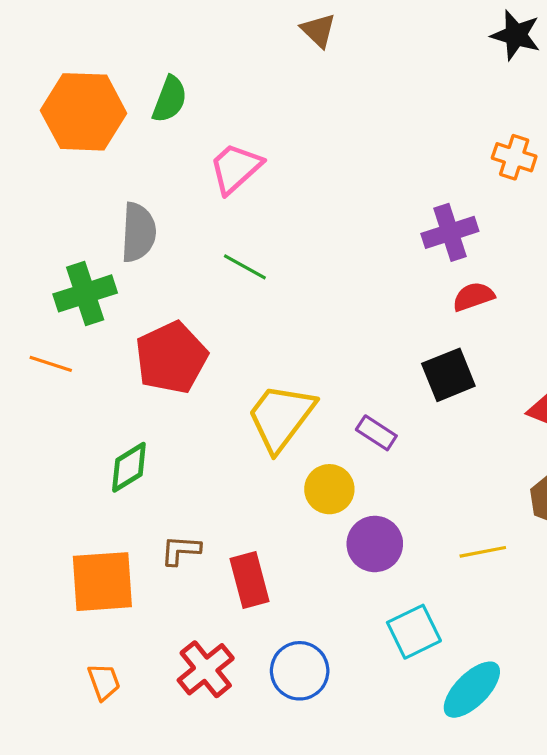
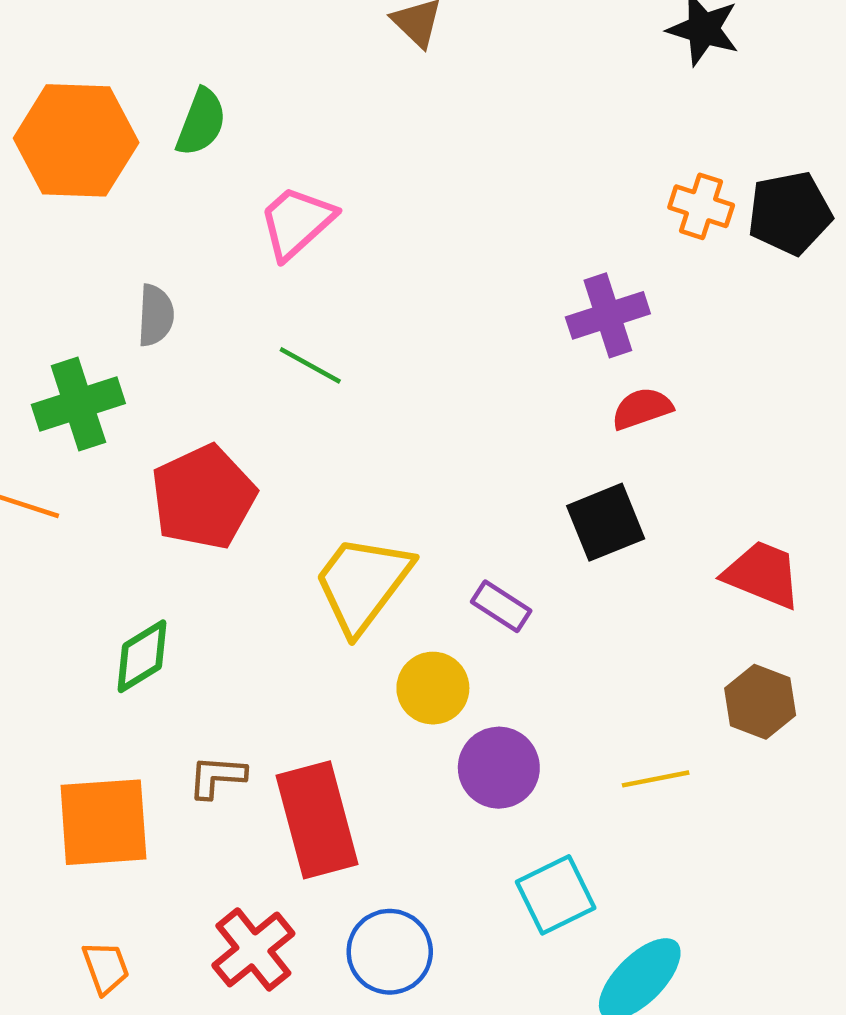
gray semicircle: (138, 232) -> (156, 315), size x0.7
red rectangle: (250, 580) -> (317, 820), size x1.4

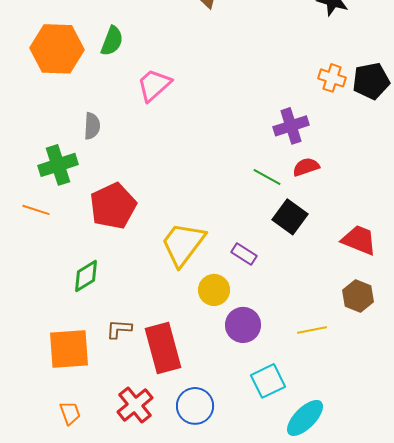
green line: (310, 365) -> (267, 177), moved
black square: (606, 522) -> (290, 217), turned -32

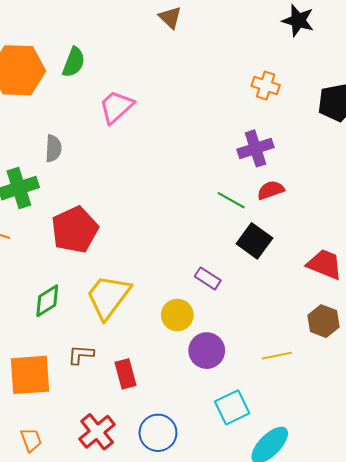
orange cross: (332, 78) -> (266, 85), moved
yellow trapezoid: (183, 244) -> (108, 297), moved
red rectangle: (163, 348) -> (125, 374), size x0.6

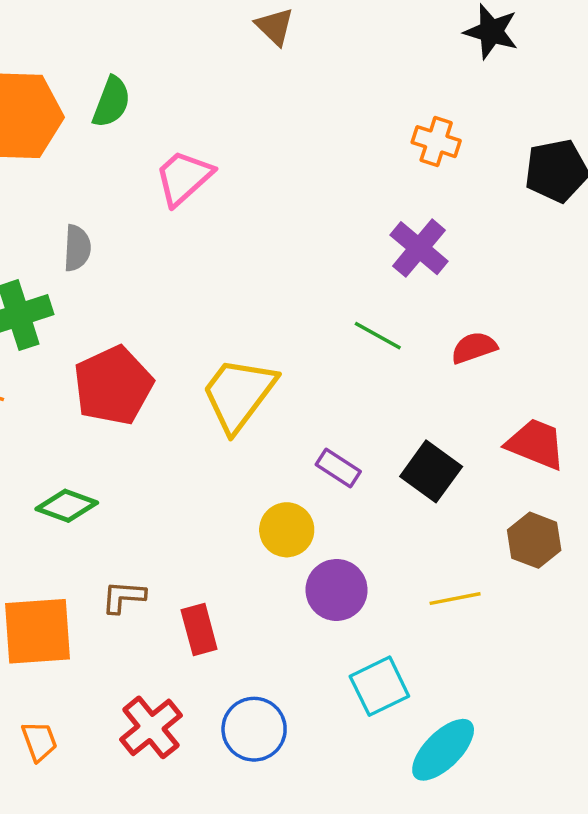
purple cross: (255, 148) -> (419, 248), turned -32
red semicircle: (271, 190) -> (474, 348), moved
black square: (254, 241) -> (431, 471), moved
yellow trapezoid: (108, 297) -> (239, 394), moved
green diamond: (47, 301) -> (67, 506), turned 52

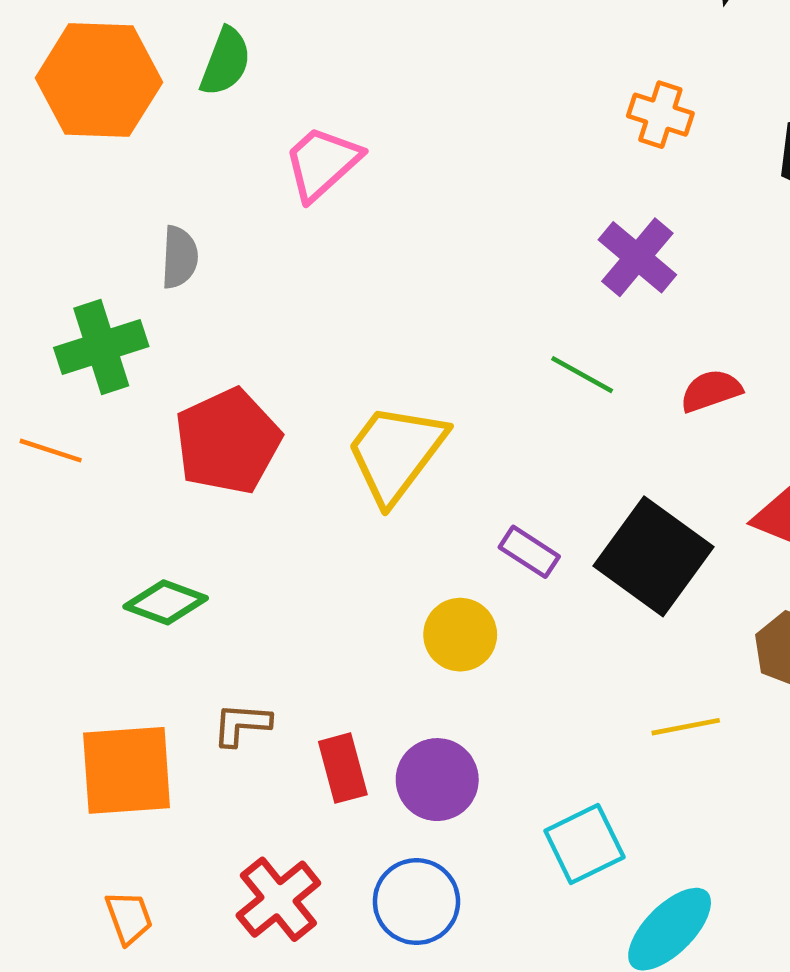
black square: (431, 471) -> (653, 556), size x1.4
purple circle: (337, 590) -> (437, 780), moved

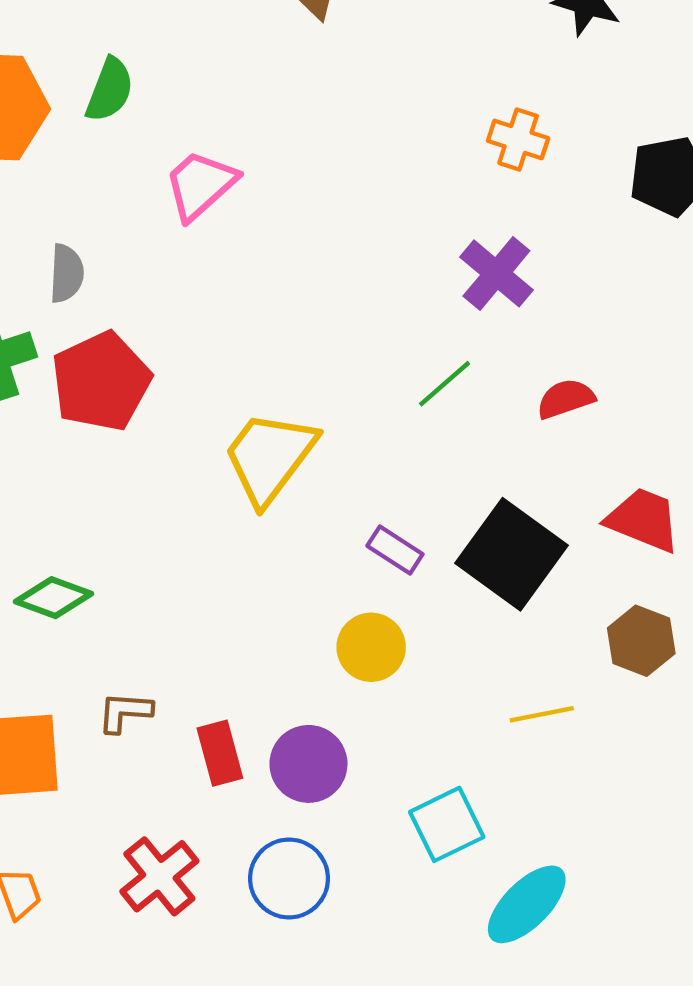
green line: (582, 375) -> (445, 384), turned -70
red pentagon: (228, 441) -> (101, 381), moved
yellow circle: (460, 635) -> (371, 647), moved

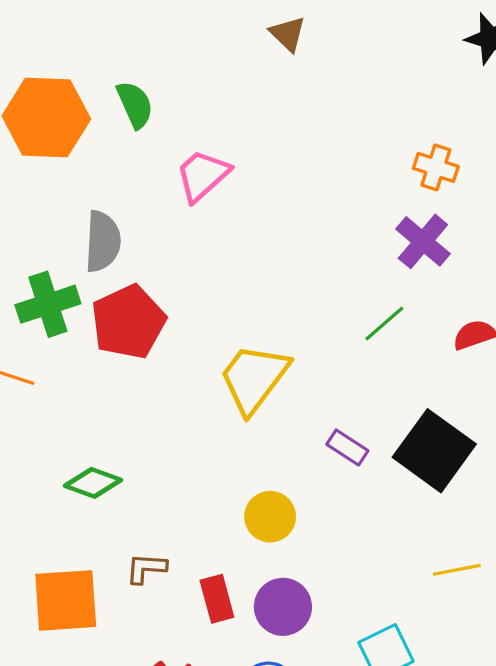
green semicircle: (110, 90) -> (135, 105), turned -45
orange cross: (518, 139) -> (436, 167), moved
gray semicircle: (66, 273) -> (103, 241), size x1.4
yellow circle: (371, 647) -> (270, 517), moved

